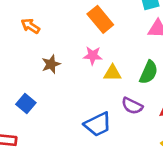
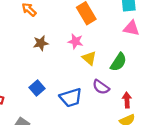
yellow triangle: (112, 73) -> (89, 58), turned 32
blue square: (26, 103) -> (37, 88), moved

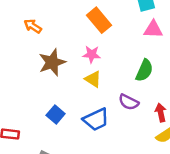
brown star: (41, 43) -> (52, 62), size x1.5
yellow triangle: (89, 58) -> (93, 79), moved

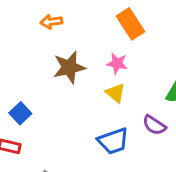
orange arrow: (33, 26) -> (51, 22), turned -48
blue square: (56, 114) -> (20, 113), moved

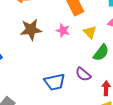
yellow triangle: (115, 93) -> (90, 32), moved

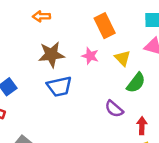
blue trapezoid: (55, 82) -> (59, 86), moved

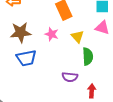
green semicircle: (136, 83) -> (88, 56), turned -42
purple semicircle: (114, 109) -> (70, 77), turned -35

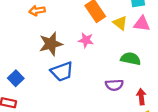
yellow triangle: (77, 36) -> (120, 23), moved
green semicircle: (88, 56) -> (131, 59), turned -66

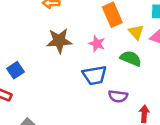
green semicircle: (131, 59) -> (131, 58), moved
blue trapezoid: (62, 72) -> (95, 75), moved

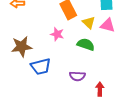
brown star: (59, 41) -> (22, 47), moved
blue trapezoid: (95, 75) -> (41, 66), moved

